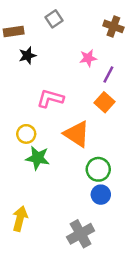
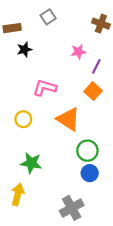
green star: (38, 158) -> (31, 163), moved

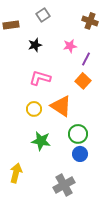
black star: (24, 49) -> (35, 45), moved
yellow circle: (23, 119) -> (34, 109), moved
green star: (31, 163) -> (41, 141), moved

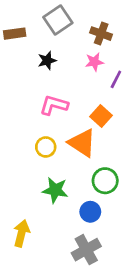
gray square: (43, 15) -> (58, 20), size x1.5
brown cross: (90, 21) -> (101, 34), moved
orange square: (83, 81) -> (101, 116), moved
blue circle: (80, 154) -> (90, 212), moved

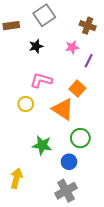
brown cross: (101, 34) -> (88, 26), moved
yellow circle: (46, 147) -> (26, 104), moved

